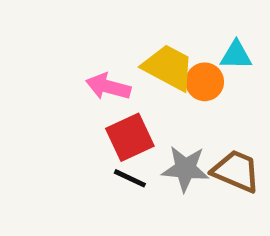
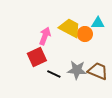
pink arrow: (108, 87) -> (45, 36), turned 96
red square: (130, 137) -> (37, 57), moved

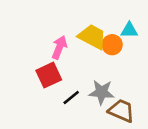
brown trapezoid: (98, 71) -> (121, 111), moved
black line: (54, 74) -> (71, 97), turned -64

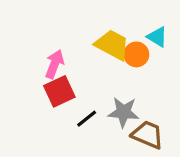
cyan triangle: (129, 30) -> (157, 37), turned 30
pink arrow: (59, 47) -> (55, 64), moved

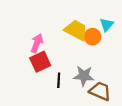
cyan triangle: (157, 37) -> (107, 25), turned 40
black line: (87, 119) -> (59, 80), turned -48

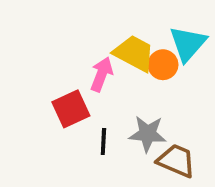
cyan triangle: (107, 25) -> (188, 44), size x1.5
pink arrow: (37, 43) -> (102, 74), moved

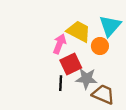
orange circle: (163, 65) -> (100, 46), moved
red square: (71, 109) -> (71, 64), moved

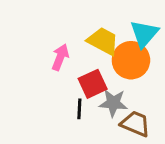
pink arrow: (60, 44) -> (60, 57), moved
orange circle: (100, 46) -> (131, 60), size x1.6

